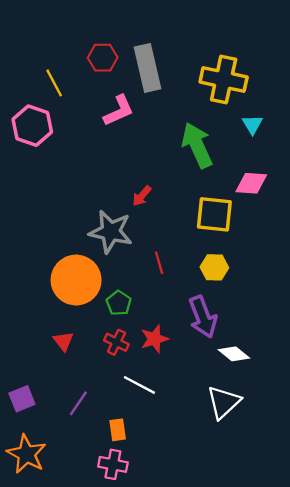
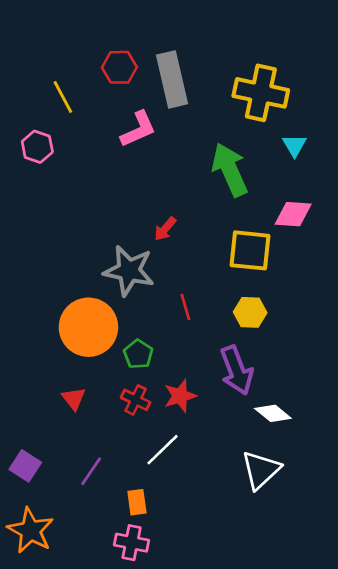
pink hexagon: (32, 126) -> (37, 147), size x0.7
white line: (139, 385) -> (163, 450), turned -72
purple square: (22, 399) -> (25, 466), turned -35

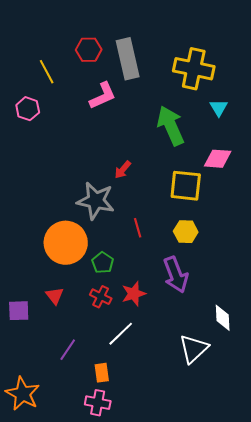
white diamond: (273, 413) -> (223, 318), moved, turned 48
purple square: (25, 466) -> (19, 311), moved, turned -35

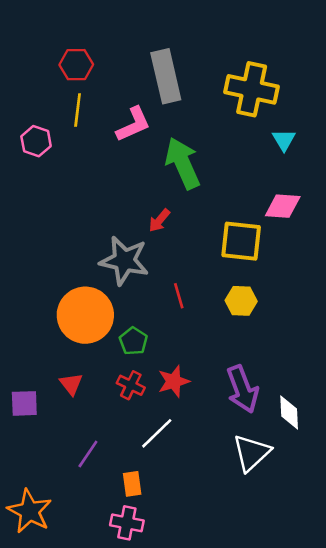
red hexagon: (89, 50) -> (76, 65), moved
yellow line: (47, 72) -> (78, 110), moved, turned 35
green arrow: (171, 126) -> (183, 163), moved
purple arrow: (176, 275) -> (242, 389), moved

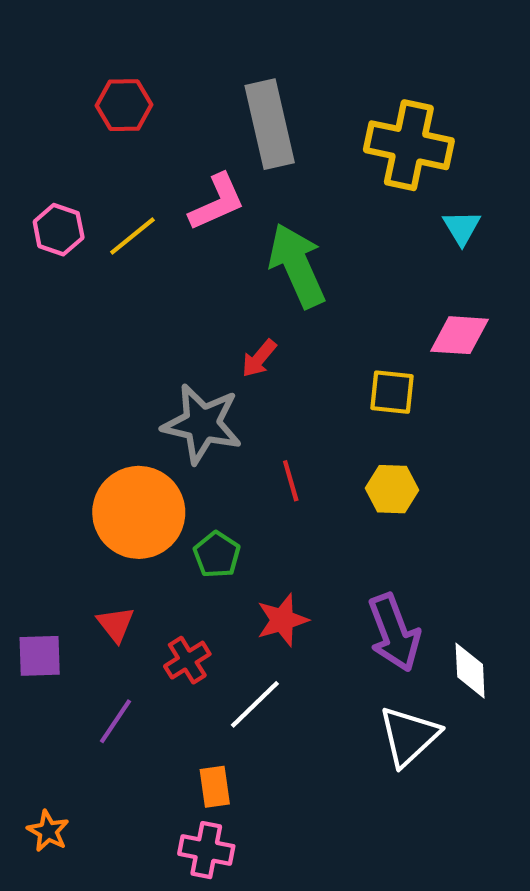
yellow line: (78, 110) -> (132, 236), moved, turned 44
yellow square: (241, 241) -> (392, 392), size x0.7
red cross: (131, 385) -> (187, 660), moved, turned 32
purple line: (88, 454) -> (116, 721), moved
orange star: (30, 511) -> (48, 831), size x0.6

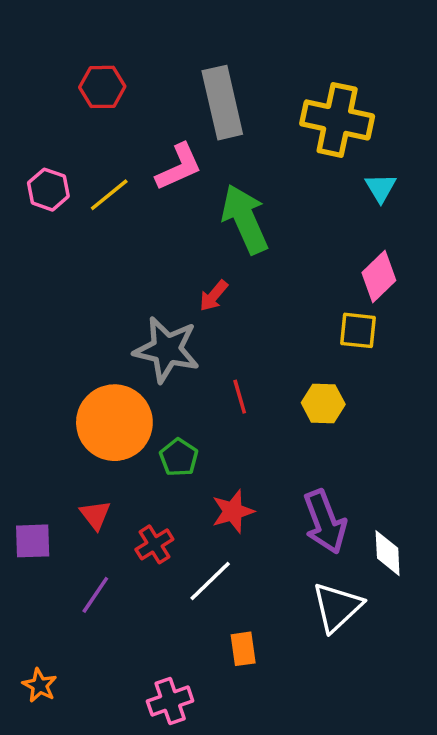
pink diamond: (460, 335) -> (379, 277), turned -48
yellow square: (392, 392) -> (358, 330), moved
orange rectangle: (215, 787) -> (243, 649), moved
pink cross: (206, 850) -> (170, 701), turned -30

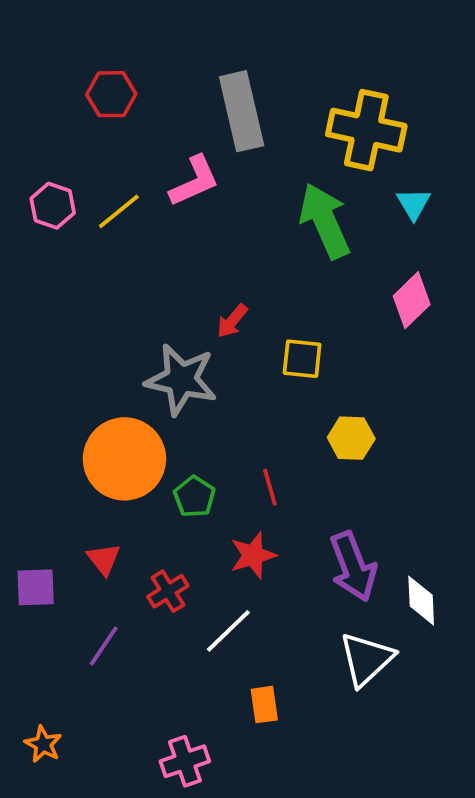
green arrow: (245, 219) -> (325, 221), moved
yellow square: (358, 330) -> (302, 359), moved
red line: (240, 397) -> (270, 487), moved

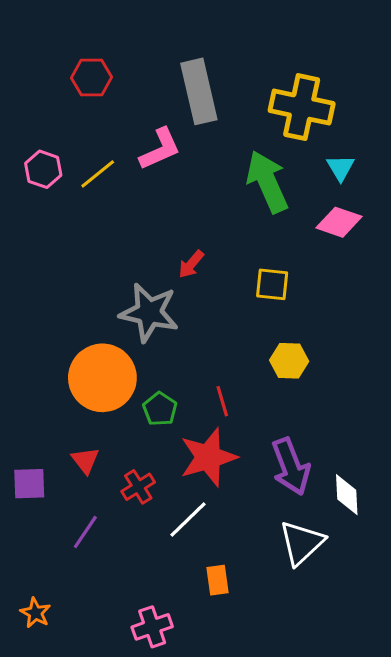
pink diamond: (412, 300) -> (339, 222), moved, turned 63
yellow square: (302, 359) -> (272, 284), moved
red star: (253, 555) -> (208, 457), size x1.5

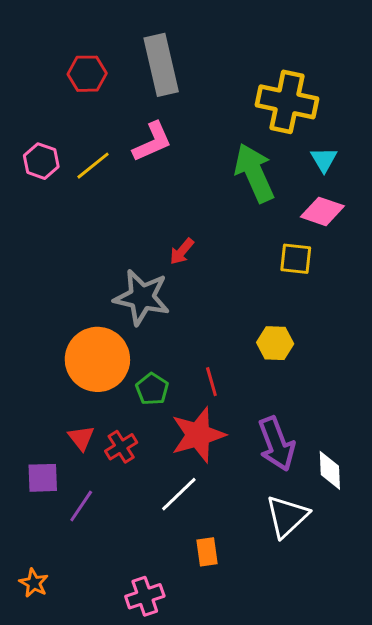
gray rectangle: (199, 91) -> (161, 65), moved
yellow square: (272, 284) -> (296, 259), moved
purple square: (29, 484) -> (43, 478), moved
red cross: (138, 487) -> (121, 447), moved

